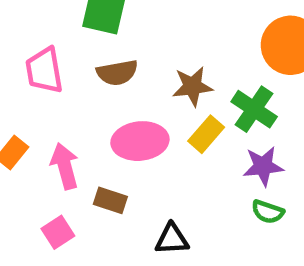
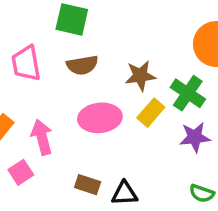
brown rectangle: (110, 200) -> (88, 185), moved
green semicircle: (268, 212) -> (202, 193), moved
pink square: (58, 232) -> (21, 172), moved

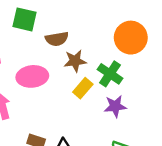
brown semicircle: (82, 65) -> (57, 39), moved
pink ellipse: (100, 118) -> (32, 76), moved

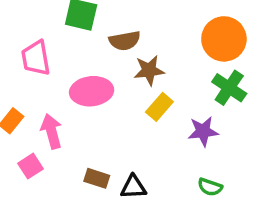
green cross: (110, 74) -> (229, 88), moved

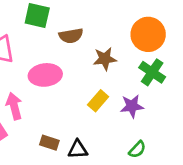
brown star: (149, 70) -> (105, 59), moved
yellow rectangle: (159, 107) -> (98, 101), moved
green semicircle: (210, 187) -> (137, 149), turned -66

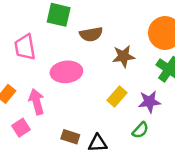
green semicircle: (137, 149) -> (140, 130), moved

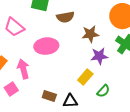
pink trapezoid: (25, 47) -> (14, 27), turned -40
yellow rectangle: (117, 97) -> (85, 77), moved
purple star: (149, 102) -> (99, 56), moved

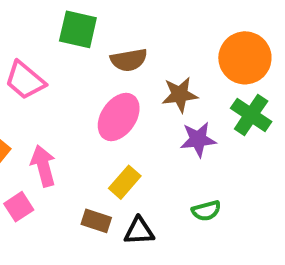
pink ellipse: (46, 46) -> (119, 117), moved, turned -50
yellow rectangle: (85, 77) -> (125, 182), moved
green semicircle: (103, 91) -> (206, 211), turned 32

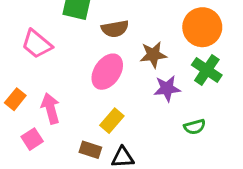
green semicircle: (206, 211) -> (195, 127), moved

